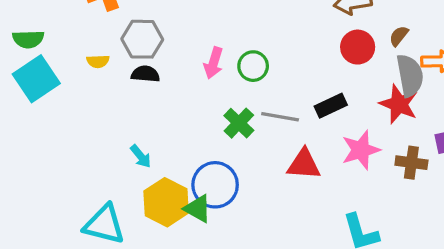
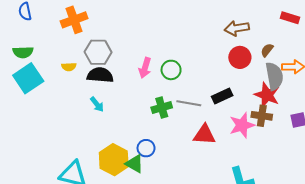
black semicircle: (145, 74) -> (100, 75), size x1.4
green cross: (239, 123) -> (162, 107), turned 30
cyan arrow: (141, 156) -> (97, 104), moved
brown cross: (411, 163) -> (262, 116), moved
blue circle: (215, 185) -> (146, 148), size x0.6

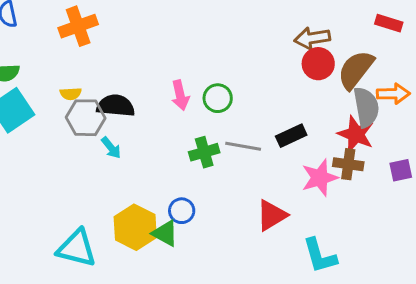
brown semicircle: (267, 50) -> (356, 70), size x2.0
gray hexagon: (98, 52) -> (86, 118), moved
red circle: (240, 57) -> (318, 64), moved
pink arrow: (145, 68) -> (180, 95), turned -30
red triangle: (204, 135) -> (272, 215), moved, turned -35

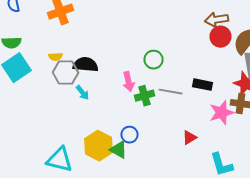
pink arrow: (180, 95) -> (128, 82), moved
black rectangle: (291, 136) -> (202, 85), turned 36
red triangle: (272, 215) -> (190, 138), size x0.7

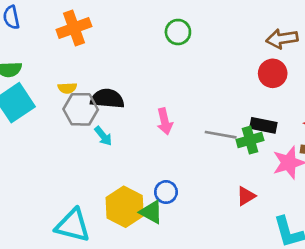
red circle: (220, 37) -> (273, 73), moved
green circle: (154, 60) -> (178, 32), moved
green cross: (144, 96) -> (250, 140), moved

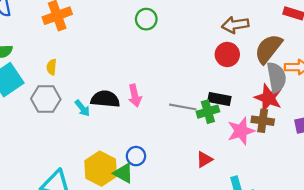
yellow semicircle: (67, 88) -> (52, 67), turned 98
black semicircle: (107, 99) -> (105, 99), moved
gray hexagon: (81, 109) -> (46, 99), moved

